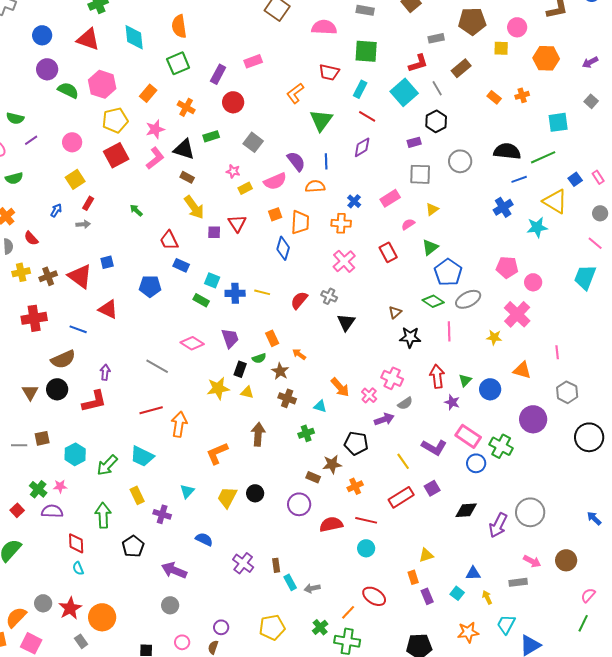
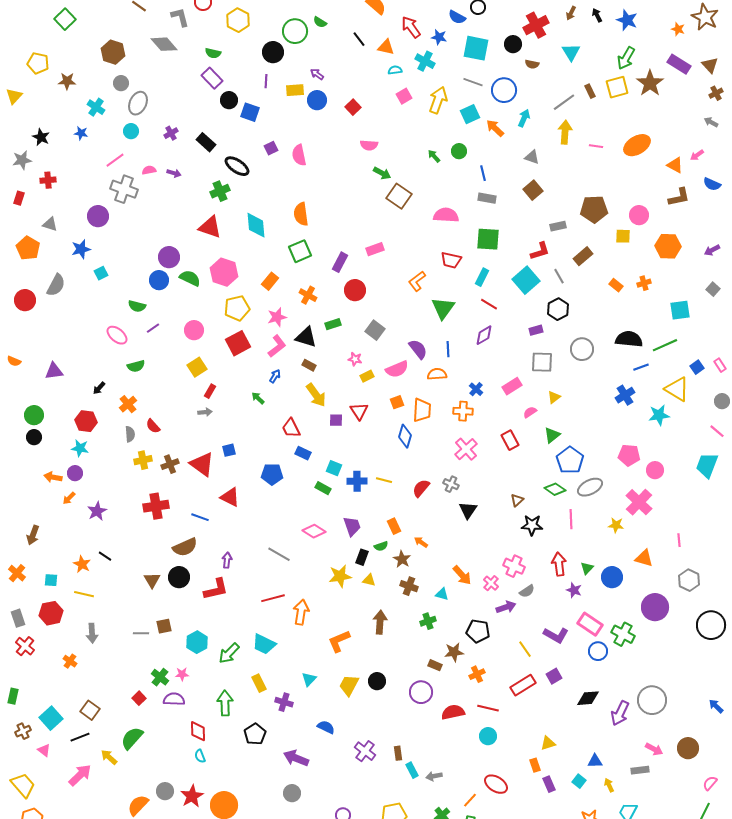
blue circle: (42, 35) -> (159, 280), moved
blue arrow: (56, 210) -> (275, 376), moved

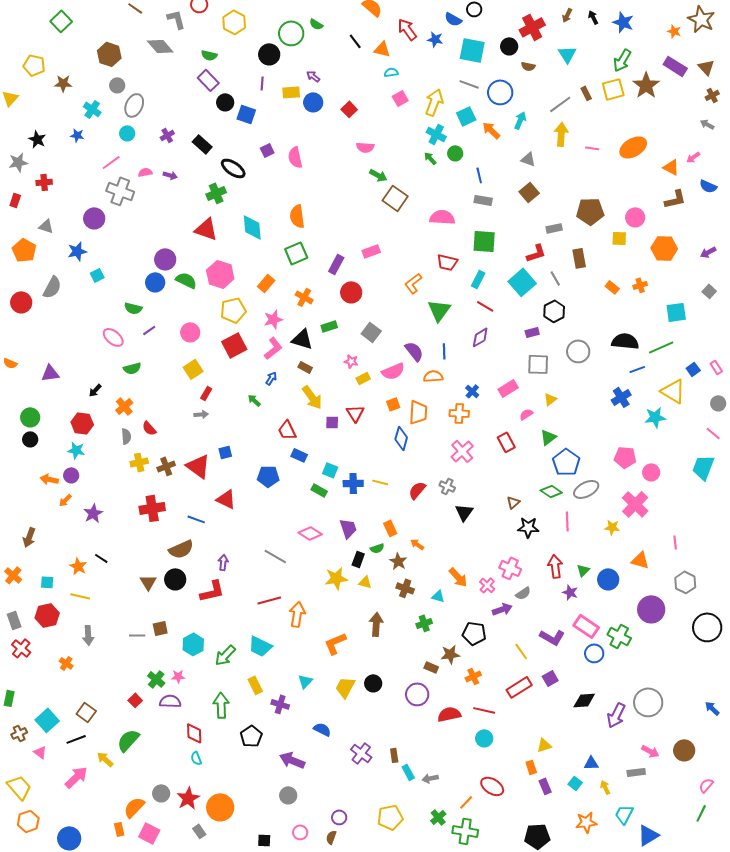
cyan cross: (425, 61) -> (436, 134), moved
brown rectangle: (583, 256) -> (579, 258), turned -60

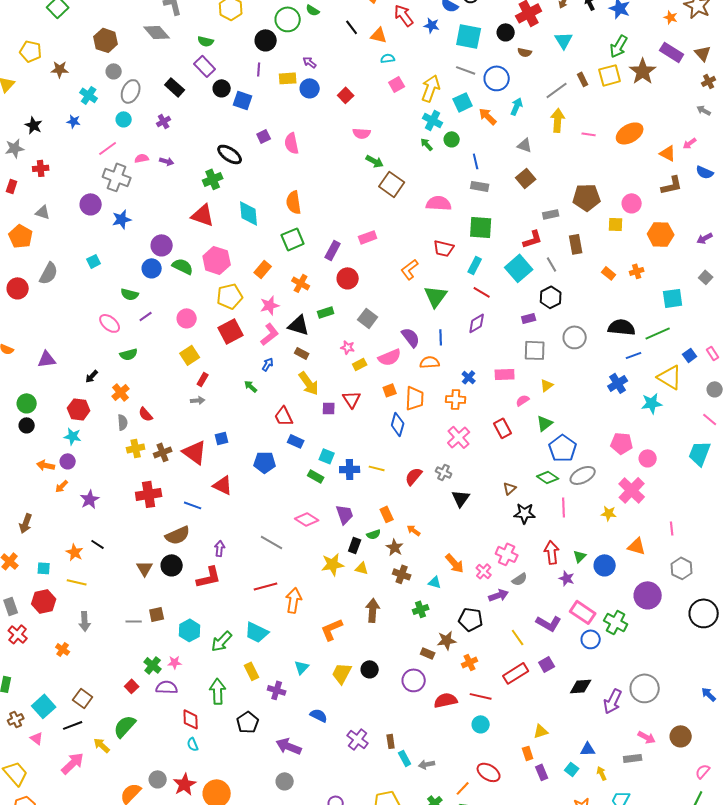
black rectangle: (202, 144) -> (175, 87), moved
blue star: (77, 251) -> (122, 219), moved
pink rectangle: (508, 388) -> (505, 374), turned 30

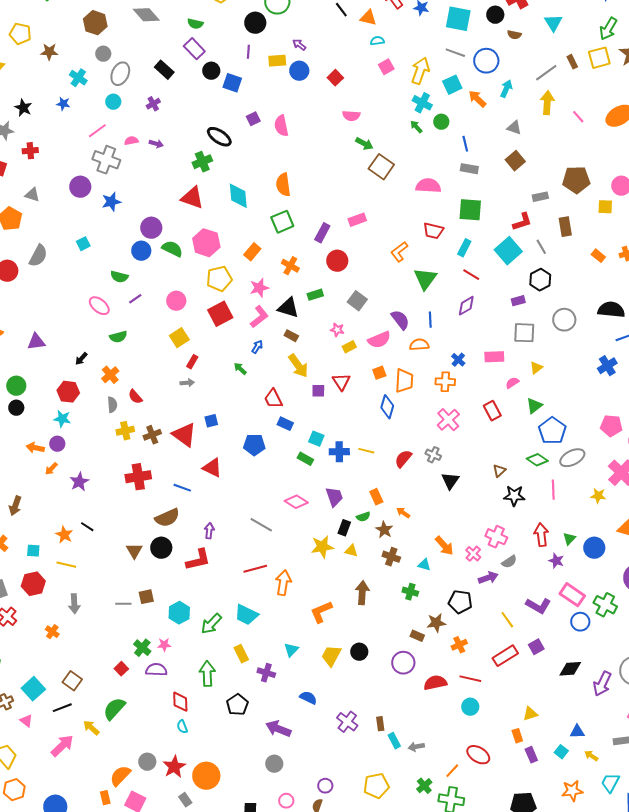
pink line: (589, 134) -> (578, 117), turned 40
green cross: (421, 609) -> (410, 592), turned 35
yellow arrow: (602, 773) -> (591, 756), turned -32

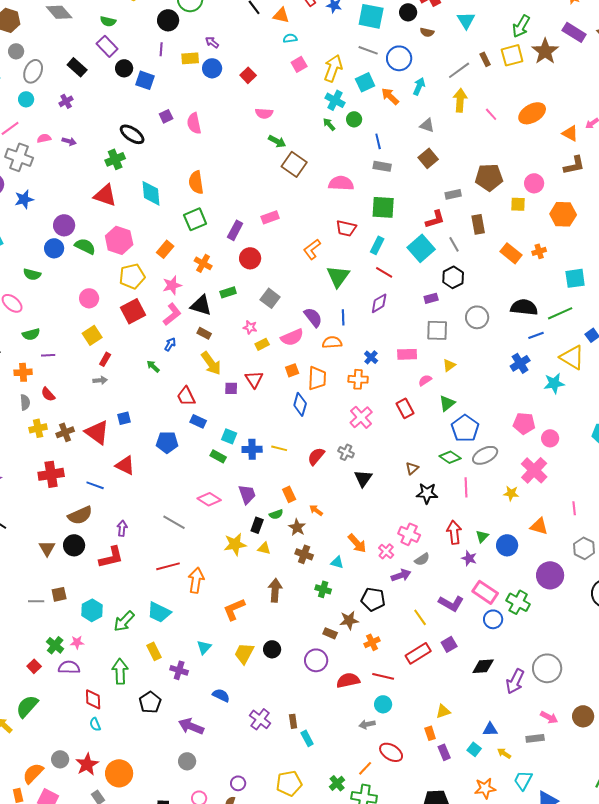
orange rectangle: (598, 256) -> (511, 253), size x1.5
purple line: (135, 299) -> (48, 355), moved, turned 32
orange cross: (110, 375) -> (23, 372), turned 36
gray arrow: (416, 747) -> (367, 724), moved

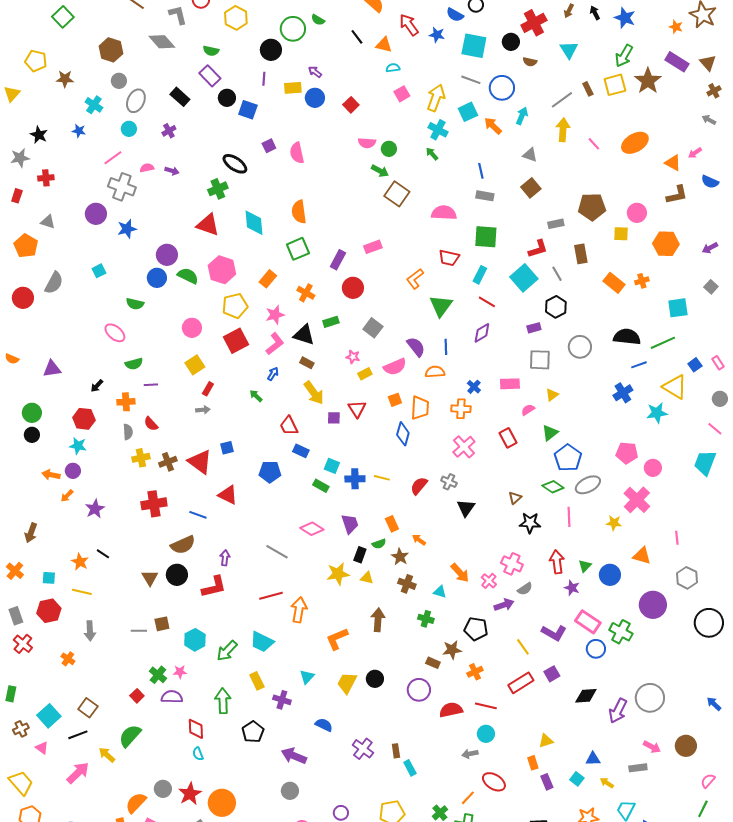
green circle: (354, 119) -> (389, 149), moved

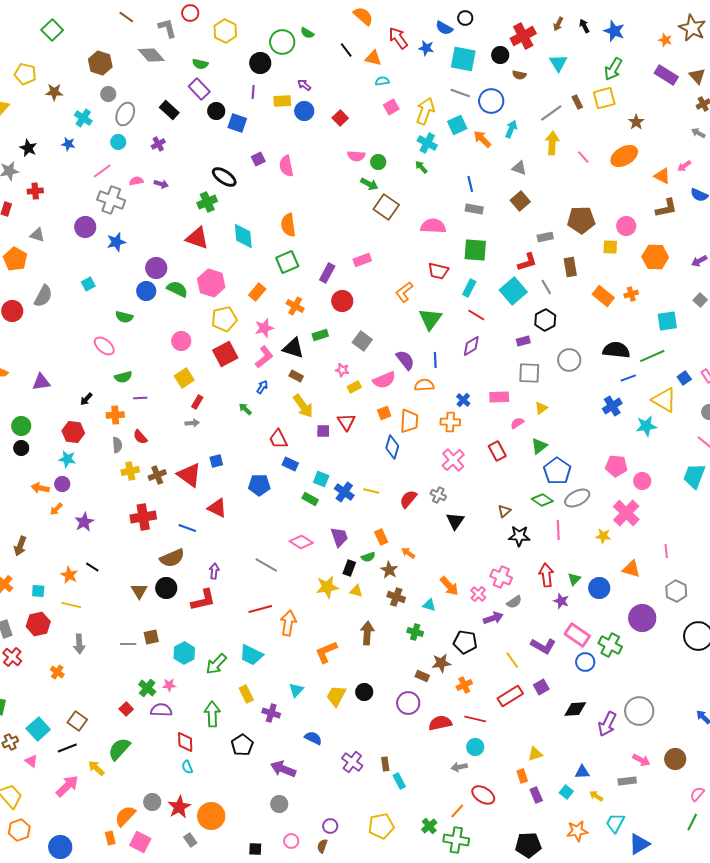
brown star: (648, 81) -> (636, 122), moved, size x0.6
blue cross: (355, 479) -> (344, 492), turned 36

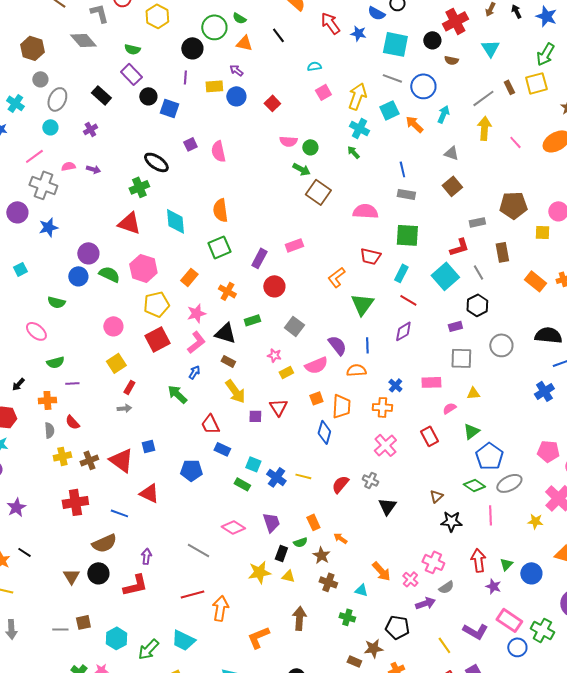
orange triangle: (373, 58) -> (244, 43), moved
yellow triangle: (541, 408) -> (473, 393), turned 32
green arrow: (245, 409) -> (177, 394), size x1.5

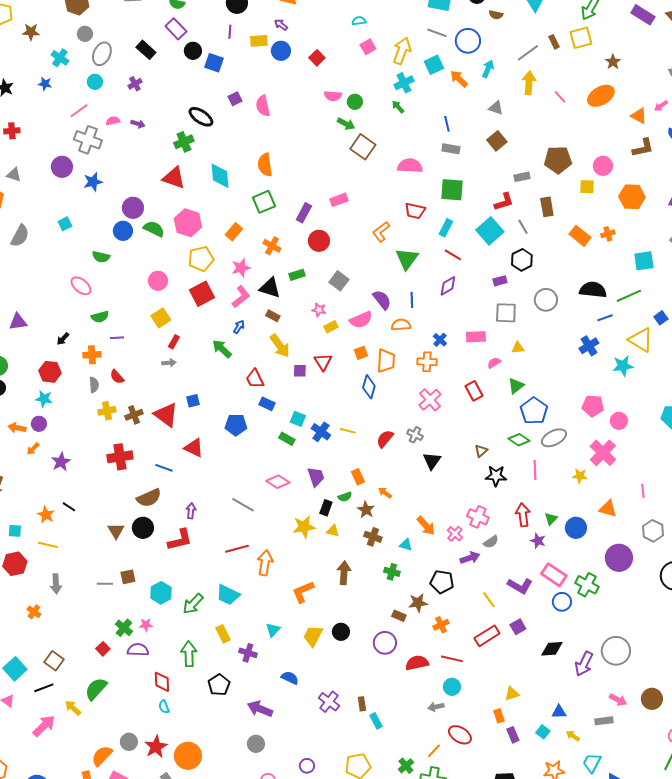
cyan cross: (359, 128) -> (404, 83), turned 36

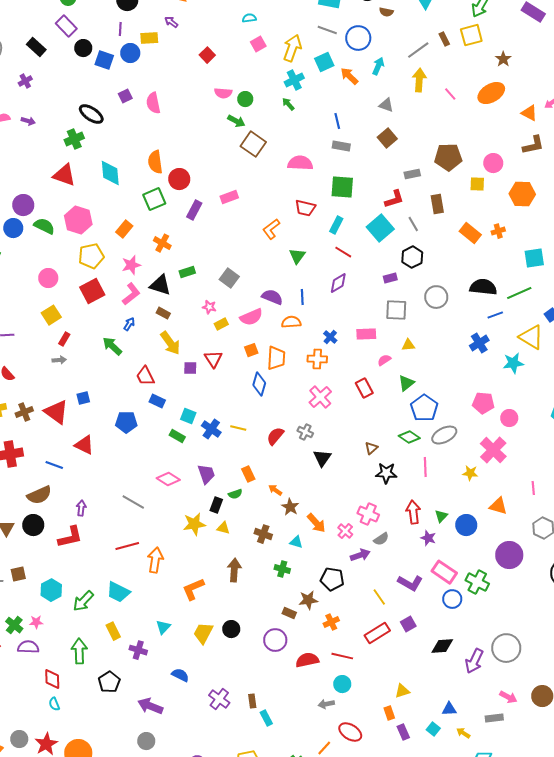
blue circle: (281, 51) -> (130, 53), moved
red circle: (319, 241) -> (179, 179), moved
green triangle: (407, 259) -> (297, 256), size x0.7
purple semicircle: (382, 300) -> (272, 297), turned -30
brown star: (366, 510) -> (290, 507), moved

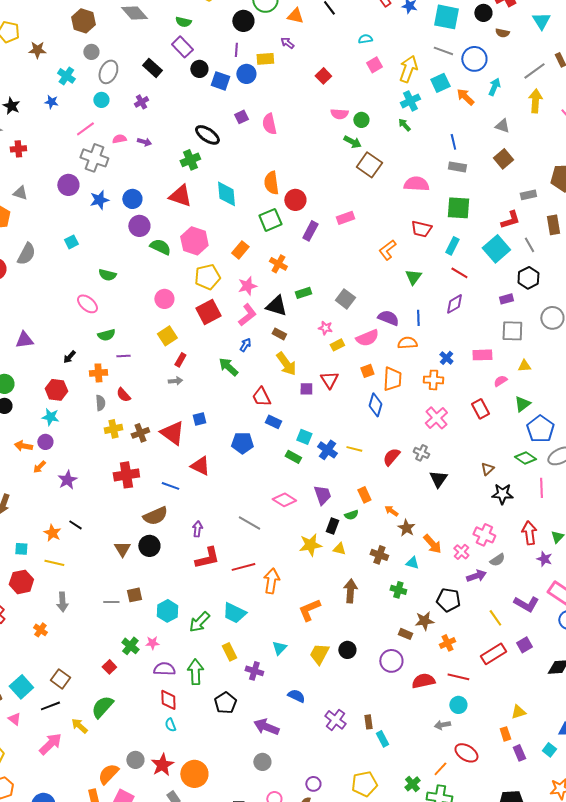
blue circle: (13, 228) -> (132, 199), moved
red L-shape: (70, 537) -> (207, 558), moved
purple semicircle: (28, 647) -> (164, 669), moved

